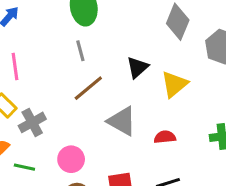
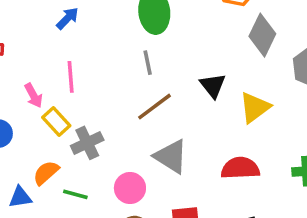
black triangle: (137, 67) -> (213, 85), turned -30
gray triangle: (122, 121) -> (171, 156), moved
red semicircle: (165, 137) -> (240, 168), size x1.5

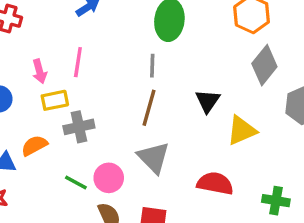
brown line: (155, 107) -> (149, 108), turned -51
yellow rectangle: (56, 121) -> (55, 100), turned -72
green line: (75, 194) -> (76, 183), moved

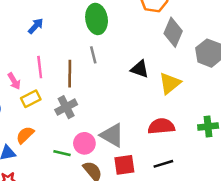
black triangle: (208, 101) -> (140, 69), turned -30
brown line: (149, 108) -> (70, 74), moved
gray cross: (79, 127) -> (66, 107), moved
gray triangle: (154, 158) -> (112, 135), moved

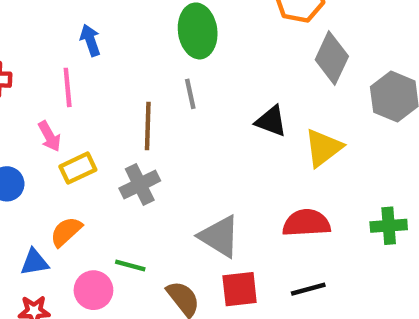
blue arrow: (36, 26) -> (90, 40), turned -63
pink line: (40, 67) -> (68, 87), moved
pink circle: (84, 143) -> (93, 290), moved

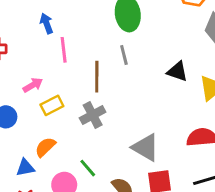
blue arrow: (90, 40) -> (46, 23), moved
pink line: (68, 87) -> (64, 50), moved
pink arrow: (49, 136) -> (33, 85), turned -90
green line: (130, 265) -> (88, 168), turned 36

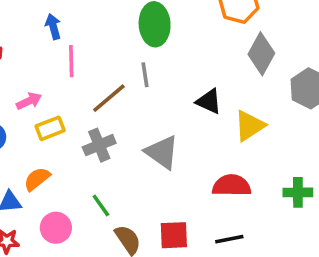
brown line: (97, 77) -> (109, 98), turned 44
gray triangle: (146, 147) -> (162, 152), moved
green line: (88, 168) -> (101, 206), moved

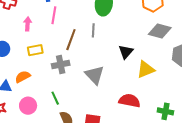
gray diamond: (261, 54) -> (160, 31), turned 65
brown line: (109, 98) -> (71, 40), turned -40
pink arrow: (29, 101) -> (28, 24), moved, turned -72
black triangle: (209, 101) -> (126, 52), turned 35

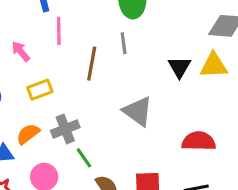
pink arrow: (28, 24) -> (21, 51), turned -32
gray cross: (61, 65) -> (65, 129), moved
yellow triangle: (146, 69) -> (214, 65), moved, turned 30

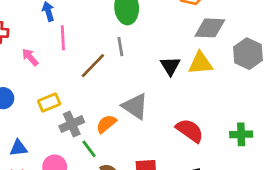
brown line: (92, 64) -> (93, 66), turned 36
yellow rectangle: (40, 90) -> (49, 103), moved
orange semicircle: (28, 134) -> (106, 124), moved
red semicircle: (199, 141) -> (190, 131), turned 36

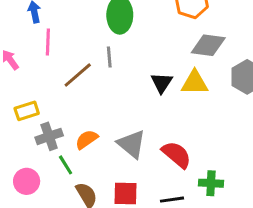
gray triangle: (135, 106) -> (132, 144), moved
green cross: (241, 134) -> (211, 183), moved

